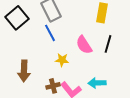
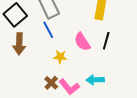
brown arrow: (24, 71) -> (19, 44), moved
brown cross: (53, 86) -> (51, 83), turned -32

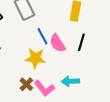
blue line: (48, 30) -> (42, 36), moved
yellow star: (60, 57) -> (35, 58), size x1.5

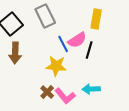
black line: (81, 42) -> (89, 50), moved
pink semicircle: (57, 43) -> (77, 40), moved, turned -90

